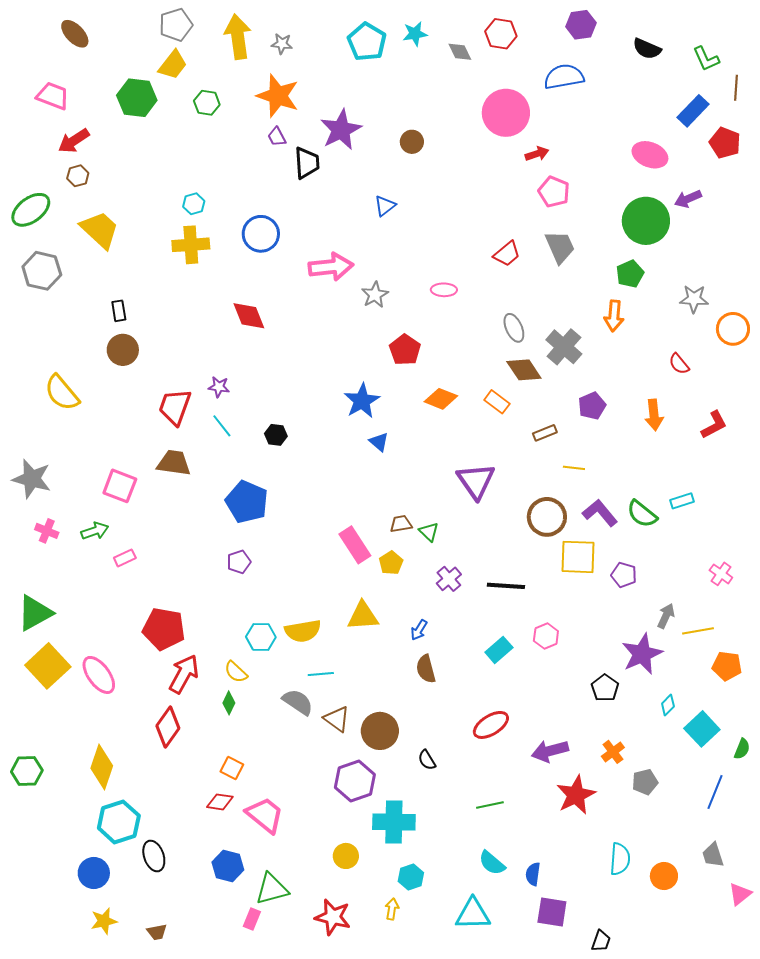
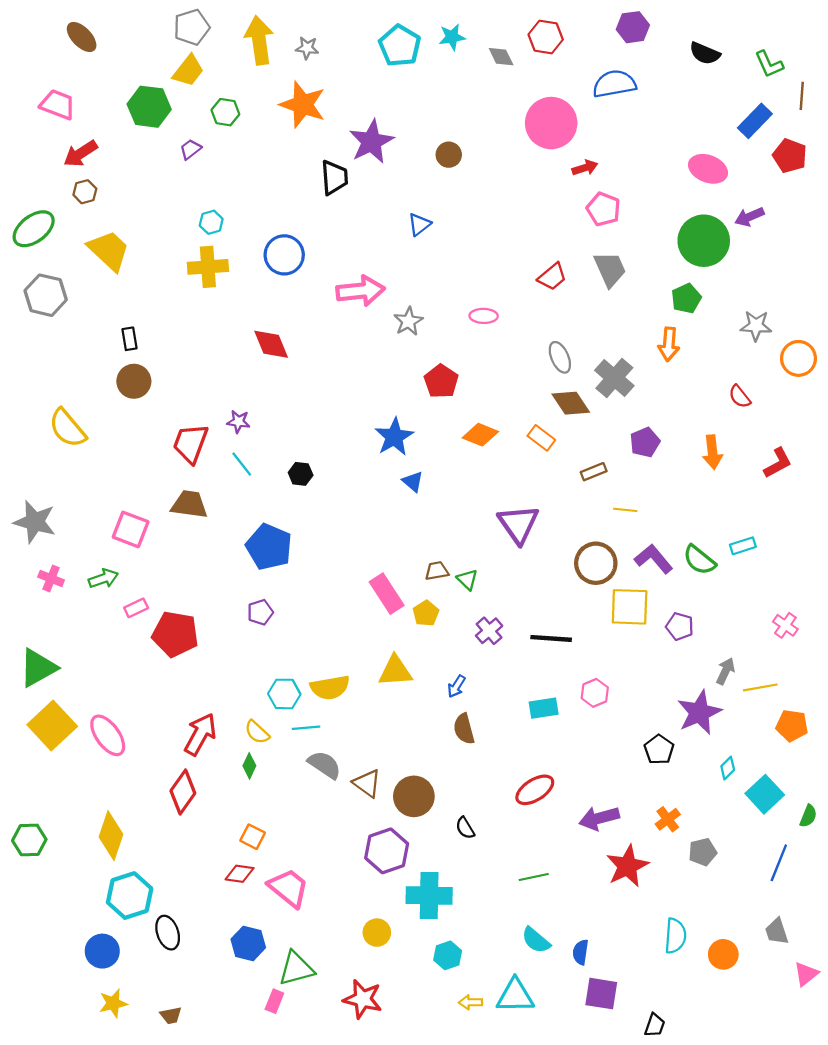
purple trapezoid: (277, 137) -> (191, 149), moved, turned 80
red pentagon: (164, 629) -> (175, 634), moved
cyan rectangle: (499, 650) -> (544, 708), turned 32
cyan line: (321, 674) -> (306, 728), moved
yellow arrow: (392, 909) -> (471, 1002), moved, turned -100

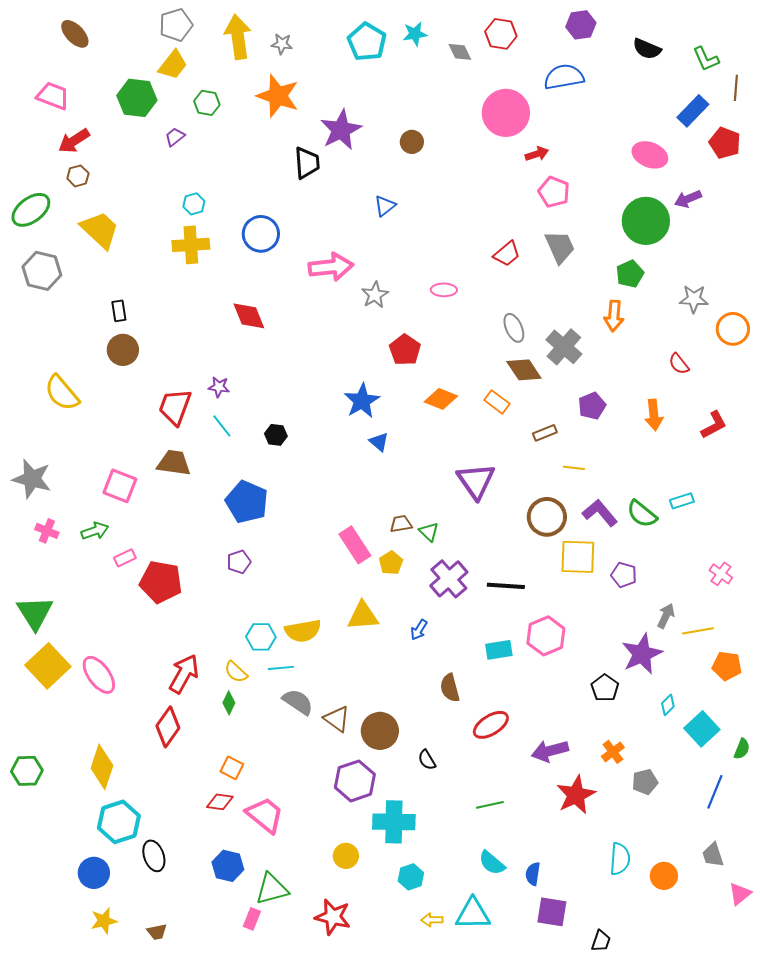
purple cross: (489, 631) -> (449, 579), size x1.5
green triangle: (38, 668) -> (35, 613), turned -33
pink hexagon: (595, 693) -> (546, 636), size x1.5
brown semicircle: (464, 729) -> (450, 688), moved

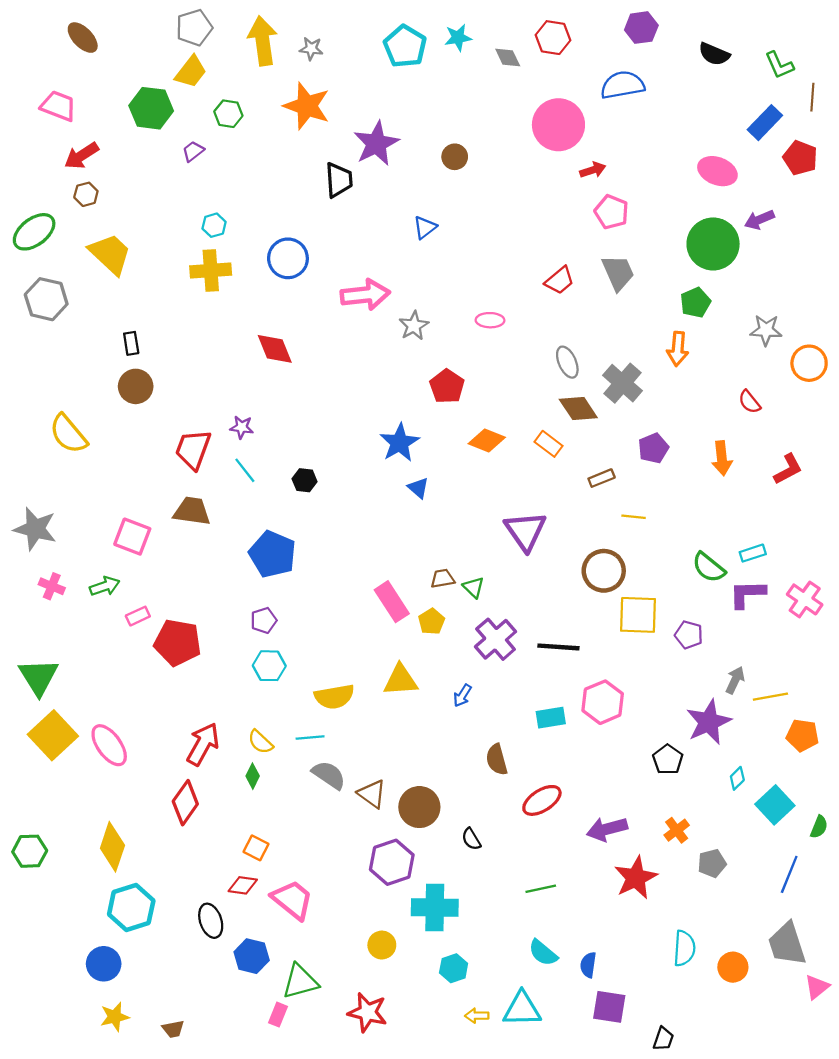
purple L-shape: (600, 513) -> (747, 594), moved, turned -51
pink cross: (721, 574) -> (805, 599), moved, size x1.4
cyan hexagon: (261, 637) -> (269, 666), moved
gray trapezoid: (713, 855) -> (787, 944), size x1.6
black ellipse: (154, 856) -> (211, 921), moved

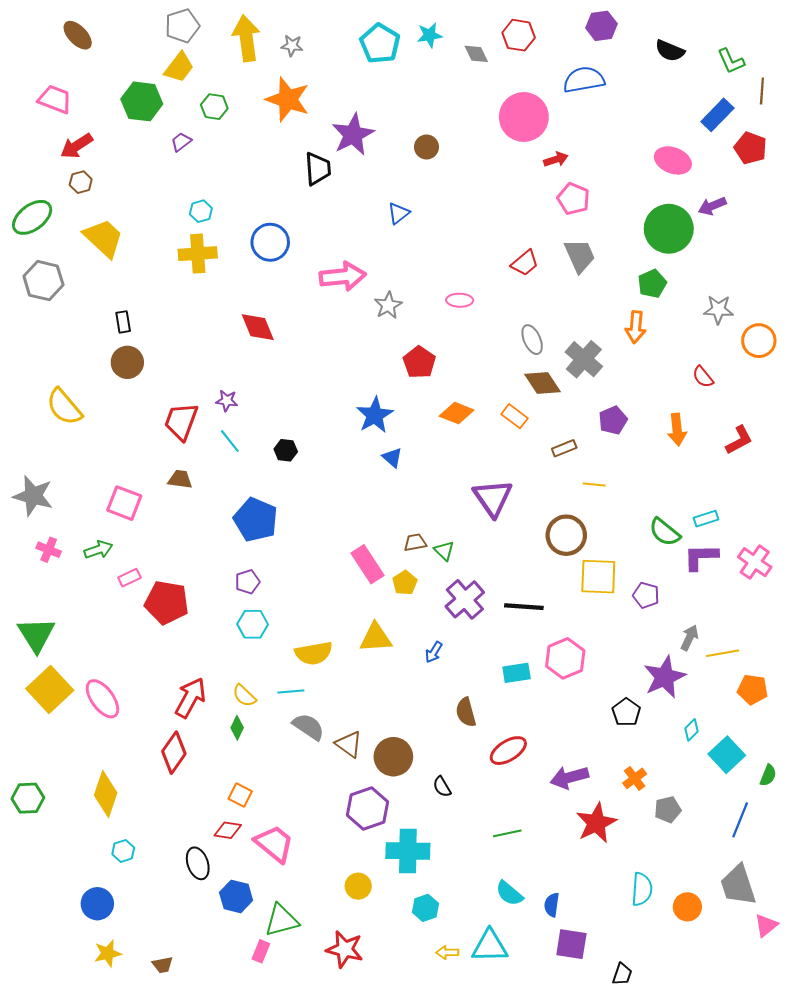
brown trapezoid: (192, 511) -> (180, 479), size x0.7
cyan hexagon: (131, 907) -> (123, 851), size x0.5

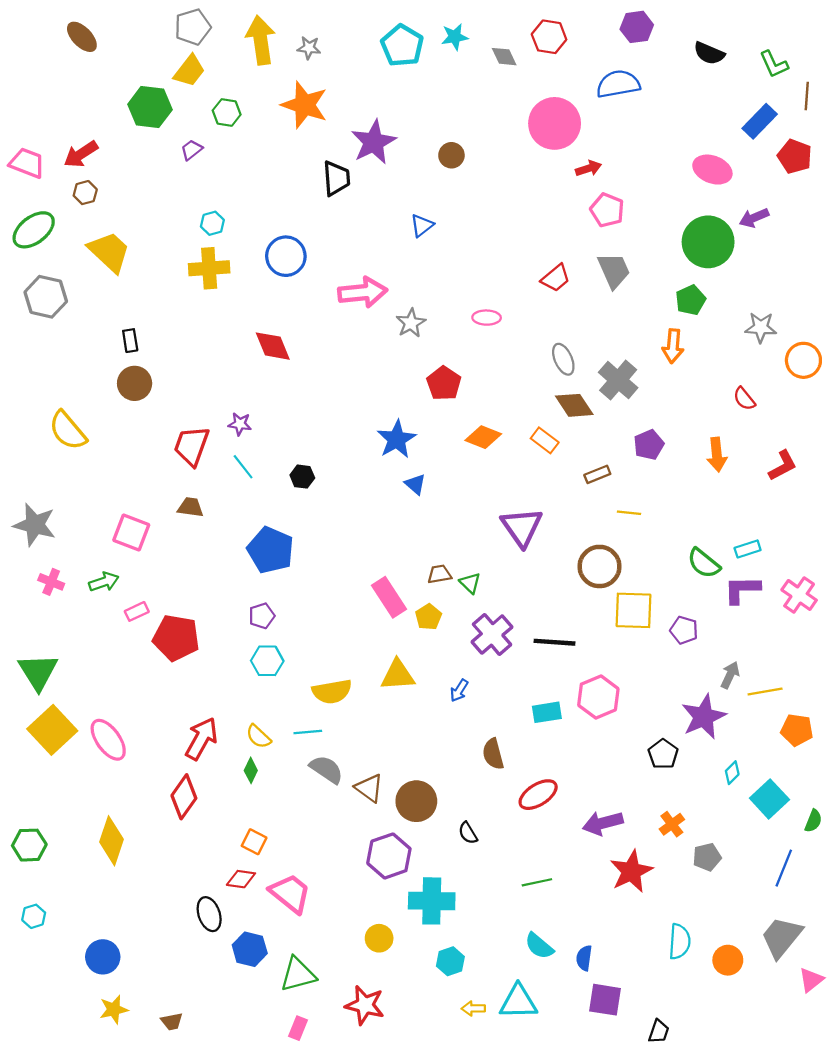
pink trapezoid: (55, 99) -> (27, 163), moved
cyan hexagon: (123, 851) -> (34, 916), moved
gray trapezoid: (738, 885) -> (782, 937), turned 57
pink rectangle: (261, 951) -> (298, 1028), moved

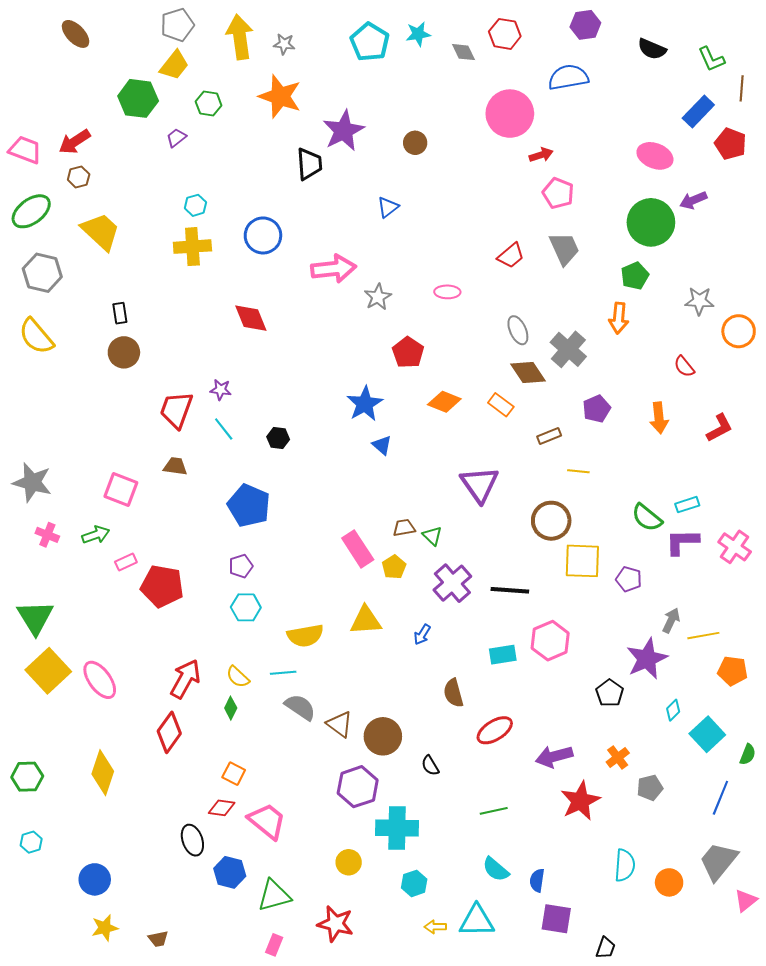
yellow semicircle: (68, 431) -> (36, 336), moved

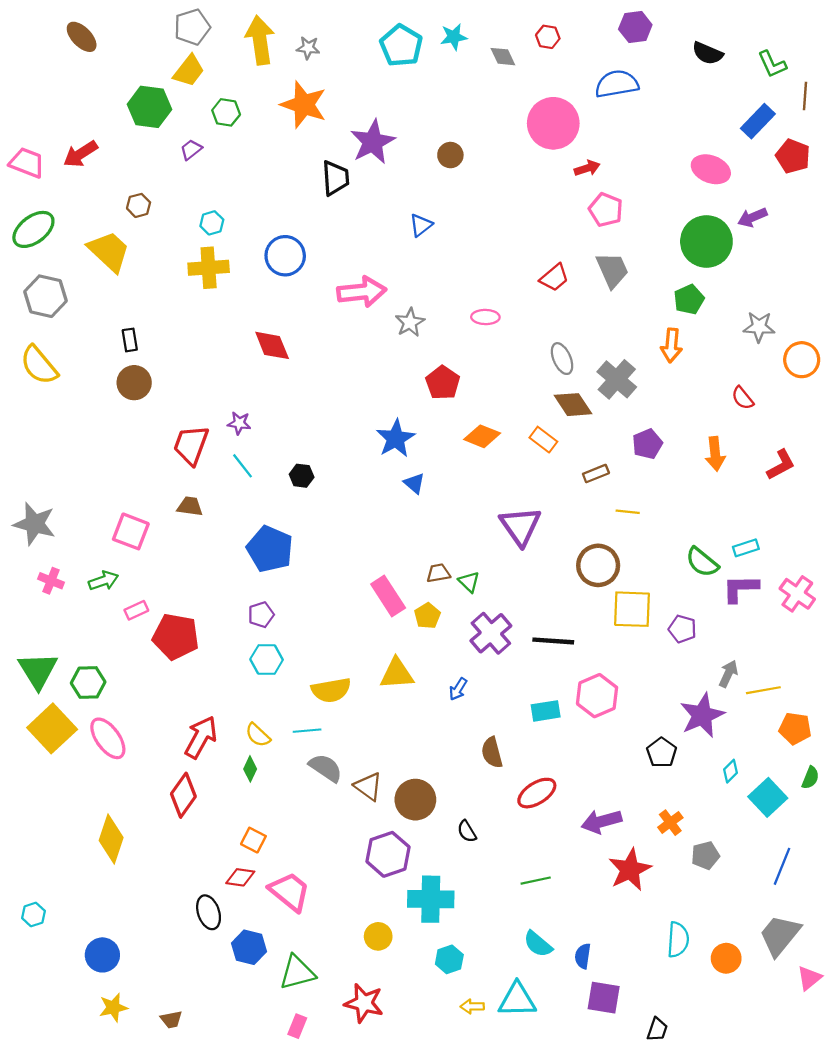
red hexagon: (505, 34) -> (548, 37), size x0.7
brown hexagon: (79, 177) -> (139, 205), moved
green semicircle: (748, 754) -> (810, 778), moved
green hexagon: (27, 777) -> (88, 682), moved

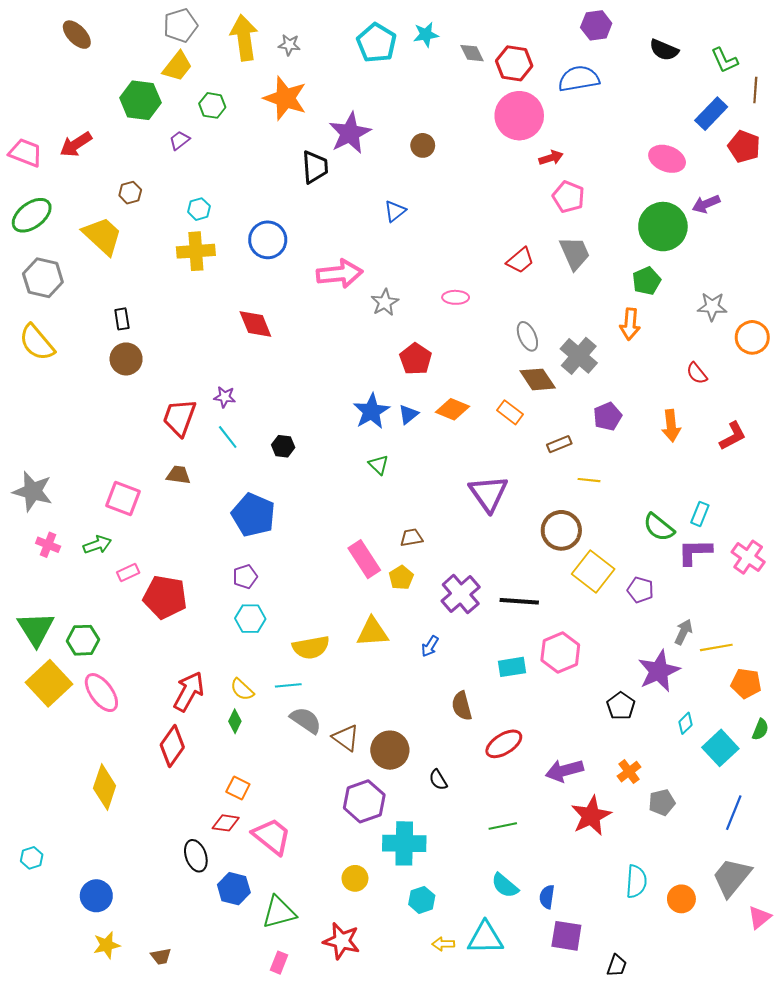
red hexagon: (548, 37) -> (514, 63), moved, size x1.6
blue triangle: (414, 483) -> (408, 414), moved, turned 40
cyan rectangle: (746, 548) -> (700, 514), turned -50
green triangle: (469, 582) -> (379, 465), moved
yellow square: (632, 609) -> (593, 571), turned 36

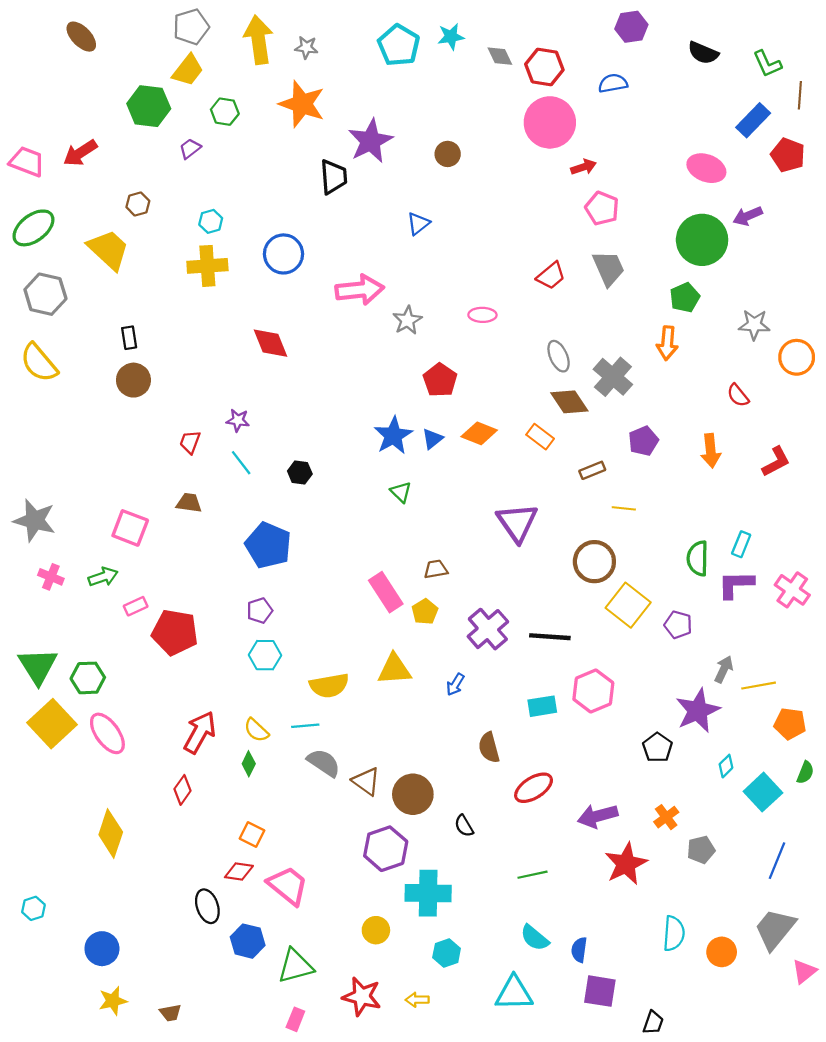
blue semicircle: (579, 79) -> (613, 83), size x0.7
red trapezoid: (179, 417) -> (190, 442), size x0.6
green semicircle: (659, 527) -> (698, 558), turned 52
red diamond: (172, 746) -> (182, 790), size x0.7
yellow arrow: (443, 944) -> (417, 1000), moved

